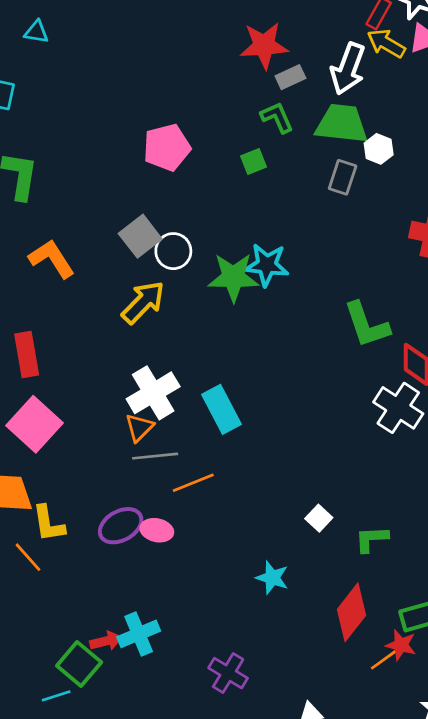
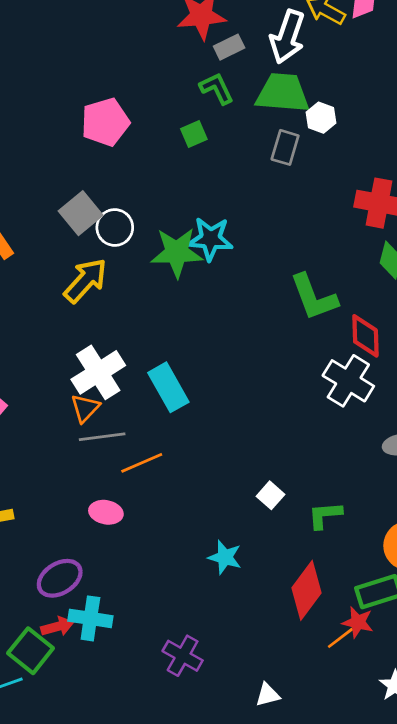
purple ellipse: (121, 526) -> (60, 578), moved
cyan cross: (139, 634) -> (90, 618), turned 33

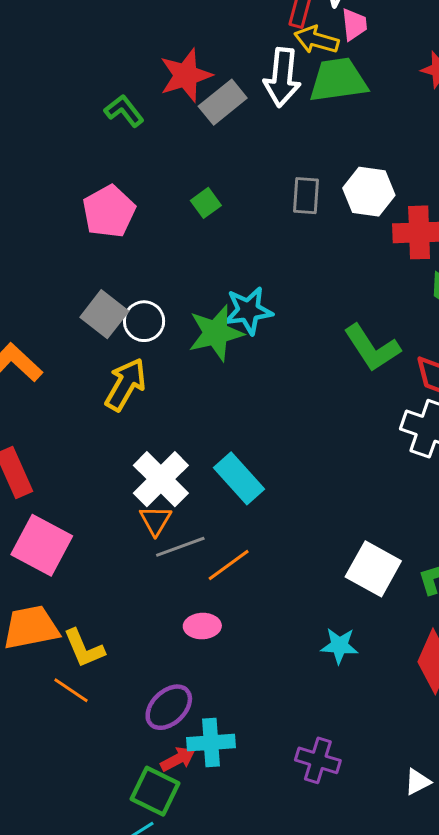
gray rectangle: (229, 47) -> (223, 102), size x1.4
green L-shape: (217, 88) -> (124, 111), moved
green trapezoid: (283, 93) -> (338, 80), moved
white hexagon: (321, 118) -> (369, 192), moved, size x1.5
white square: (271, 495) -> (373, 569), size x1.8

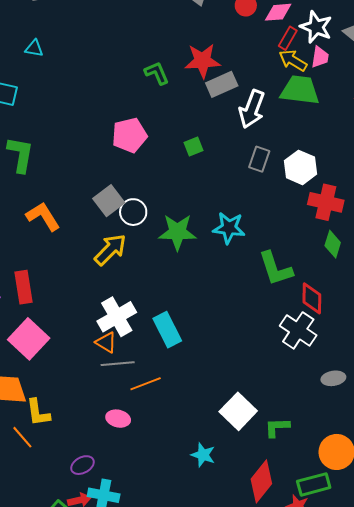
white arrow: (282, 77) -> (252, 109), moved
cyan star: (248, 311) -> (229, 228), moved
orange triangle: (155, 520) -> (106, 342), turned -45
purple ellipse: (169, 707) -> (82, 465), size x0.7

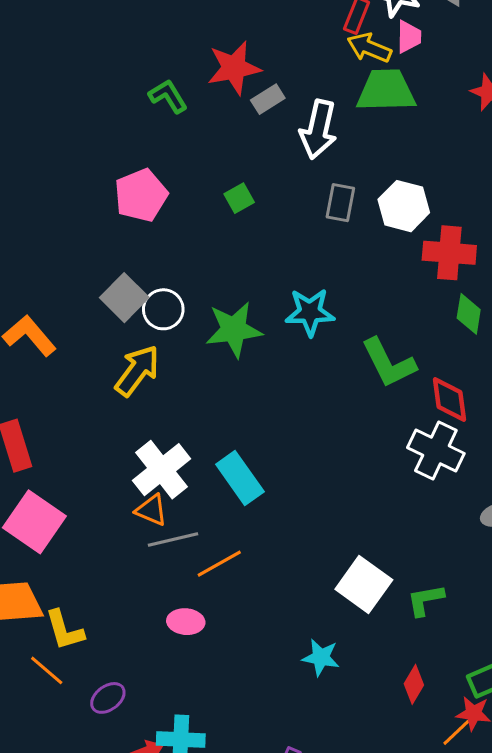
gray rectangle: (222, 84) -> (268, 99), size x0.7
purple ellipse: (82, 465) -> (108, 698), moved
red diamond: (261, 481) -> (414, 684), size x0.6

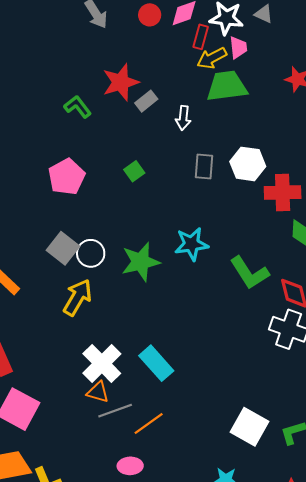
yellow arrow: (369, 48) -> (212, 58), turned -44
white arrow: (318, 129) -> (183, 118), size x0.6

